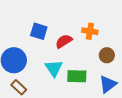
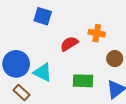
blue square: (39, 31) -> (43, 16), moved
cyan triangle: (54, 68) -> (43, 72), moved, turned -30

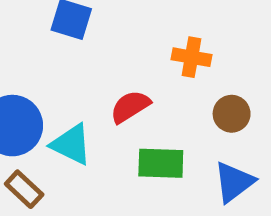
red semicircle: (69, 44) -> (130, 107), moved

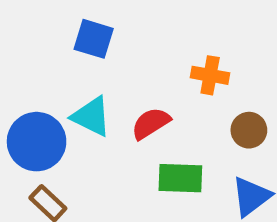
cyan triangle: (71, 144) -> (91, 116), moved

